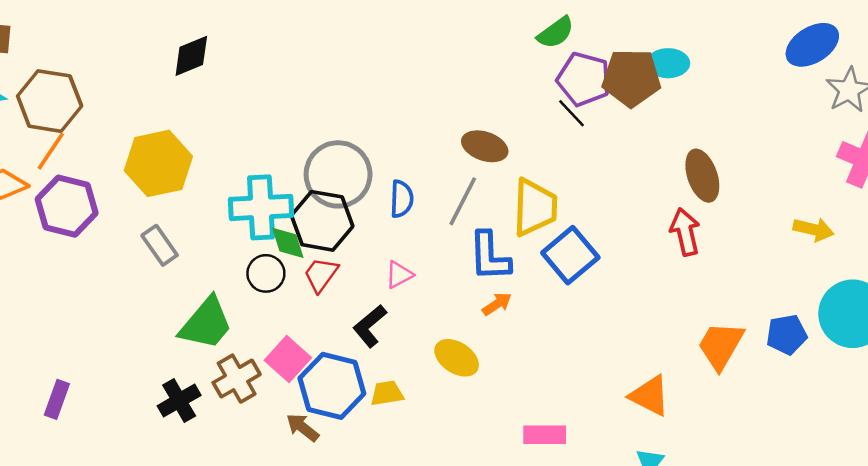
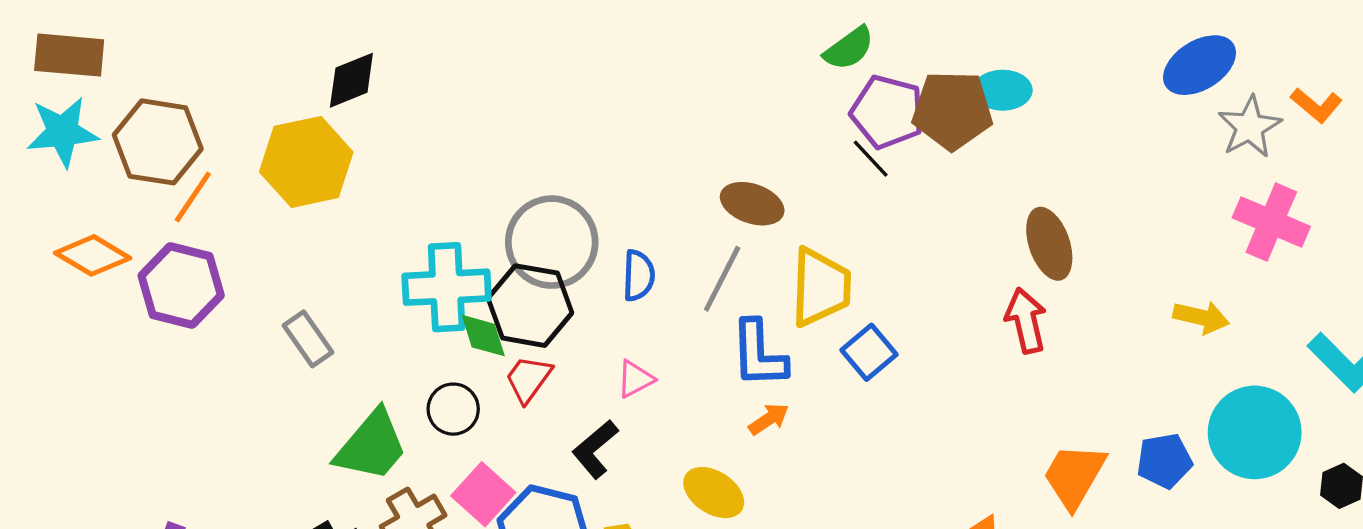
orange line: (51, 151) -> (193, 197), moved
yellow hexagon: (158, 163) -> (306, 162), moved
blue square: (570, 255) -> (869, 352), size x0.7
black circle: (266, 273) -> (453, 409), moved

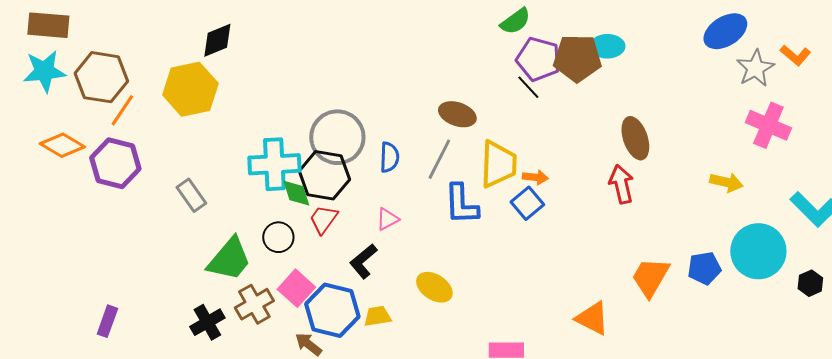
orange arrow: (769, 419) -> (535, 177), moved, turned 40

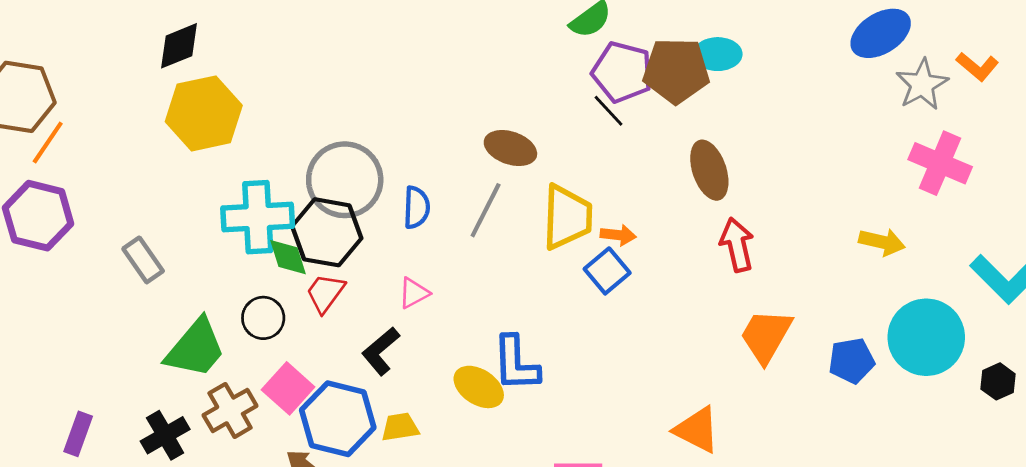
yellow hexagon: (190, 89) -> (204, 113), moved
brown ellipse: (635, 138) -> (709, 170), moved
blue L-shape: (461, 204) -> (516, 363), moved
orange trapezoid: (650, 277) -> (766, 336), moved
purple rectangle: (107, 321) -> (78, 434), moved

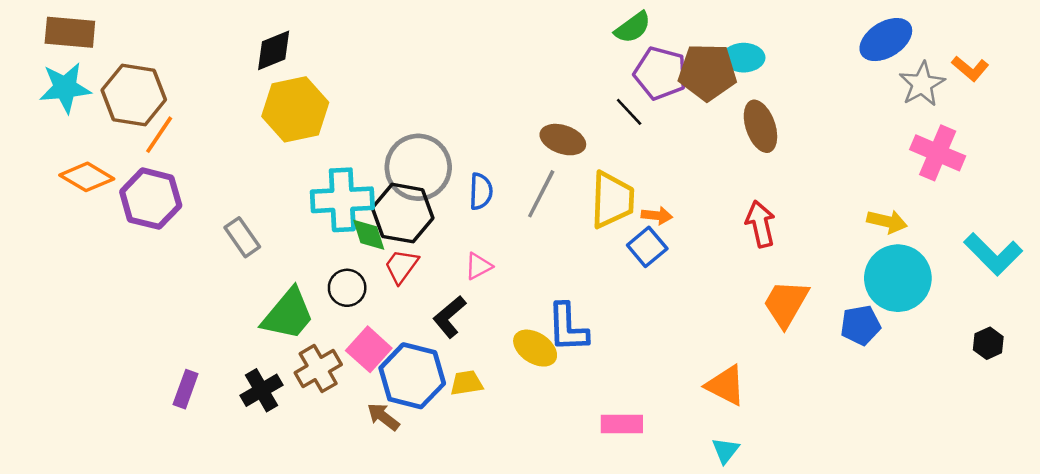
black line: (609, 111) -> (629, 112), moved
brown ellipse: (709, 170) -> (760, 126), moved
cyan circle: (926, 337) -> (898, 278), moved

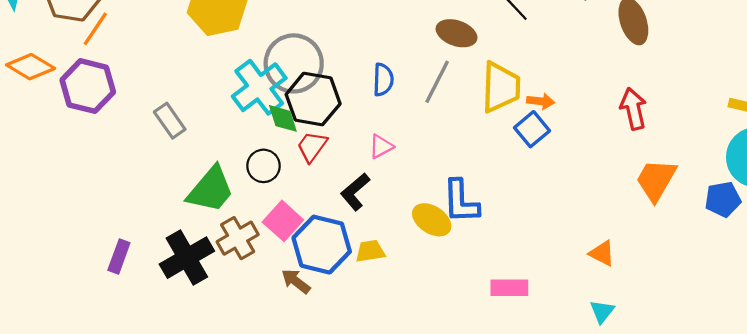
gray circle: (418, 167) -> (294, 63), moved
cyan cross: (342, 200) -> (259, 87), turned -34
orange triangle: (726, 385) -> (602, 253), size x0.7
black cross: (262, 390) -> (187, 258), size x1.4

